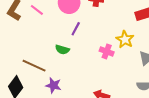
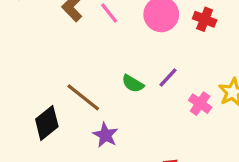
purple line: (76, 29) -> (168, 78), moved

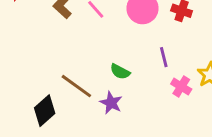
purple line: (168, 78) -> (164, 57), moved, turned -54
purple star: (105, 135) -> (111, 103), moved

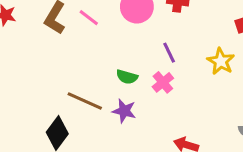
pink cross: (181, 87) -> (163, 82), moved, turned 30

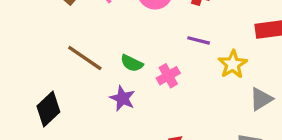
purple line: (169, 53) -> (199, 40), moved, turned -60
brown line: (85, 101) -> (85, 58), moved

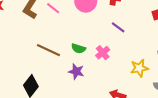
purple line: (199, 40) -> (118, 27), turned 32
yellow star: (233, 64) -> (139, 68), moved, turned 30

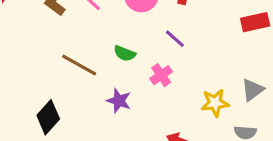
purple line: (118, 27) -> (175, 39), moved
green semicircle: (78, 48) -> (125, 53), moved

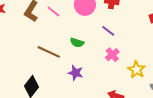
pink cross: (161, 75) -> (112, 55), moved
yellow star: (215, 103) -> (137, 70), turned -30

